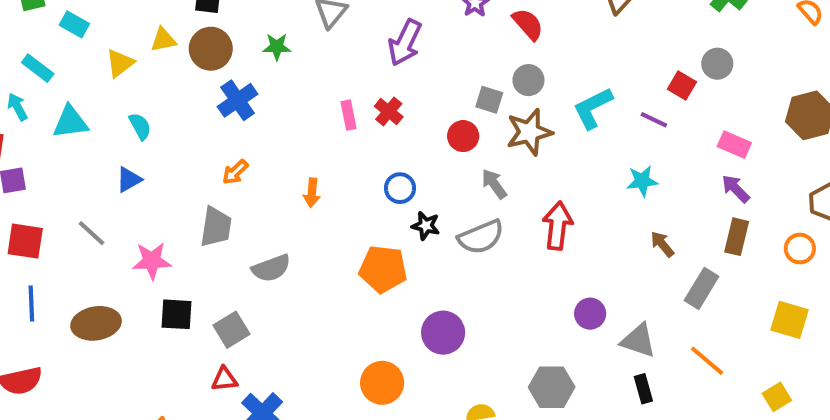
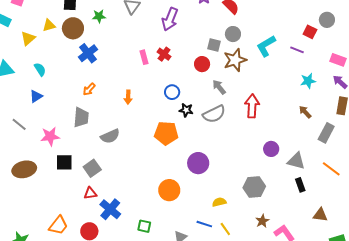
green star: (277, 47) -> (99, 16), moved
cyan star: (642, 181) -> (308, 81), moved

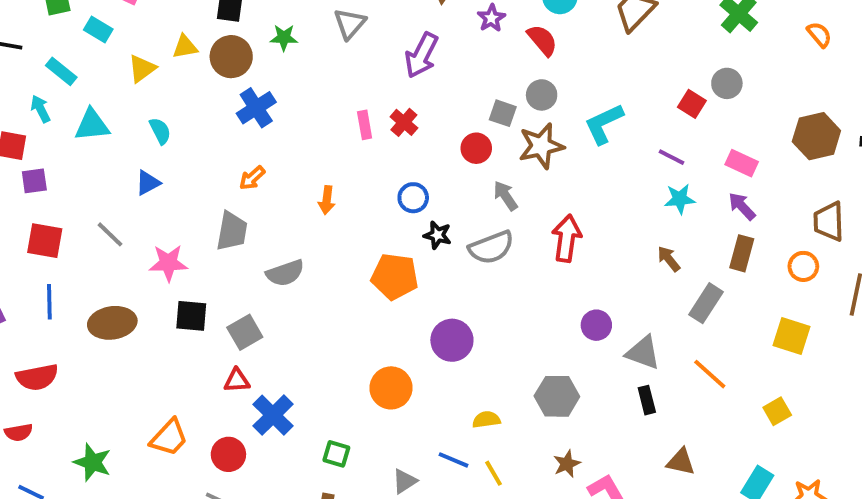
purple line: (297, 50) -> (672, 157), moved

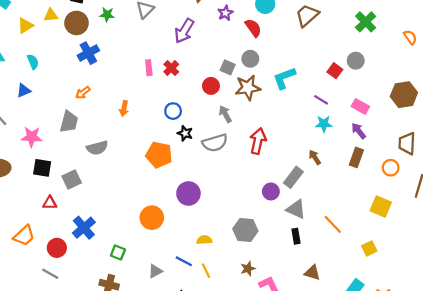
gray rectangle: (706, 303) -> (293, 177), moved
red triangle: (237, 381) -> (50, 203), moved

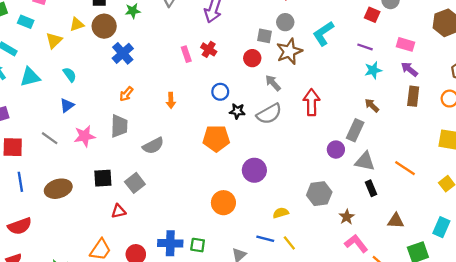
pink star: (32, 137) -> (85, 136), moved
blue cross: (84, 228) -> (170, 243), moved, turned -35
brown star: (248, 269) -> (347, 217), moved

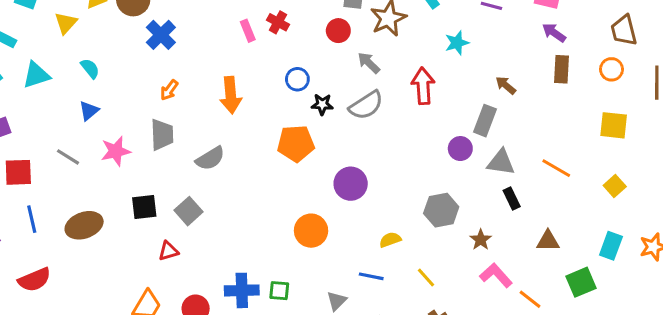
cyan star: (373, 70) -> (457, 43), moved
orange arrow: (171, 100) -> (231, 95), size x1.6
yellow line: (289, 243) -> (426, 278), moved

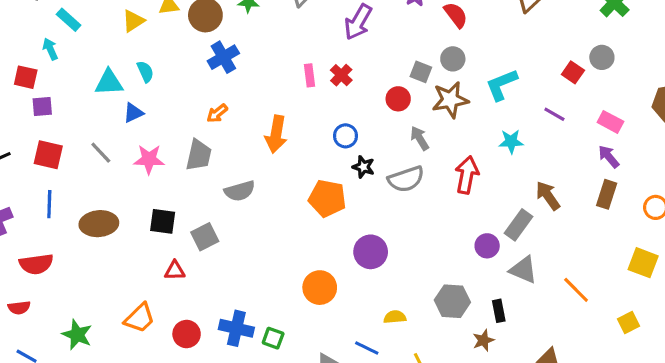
cyan triangle: (36, 75) -> (109, 82), moved
brown arrow: (506, 85) -> (548, 196), size x1.4
black rectangle: (512, 198) -> (499, 311), moved

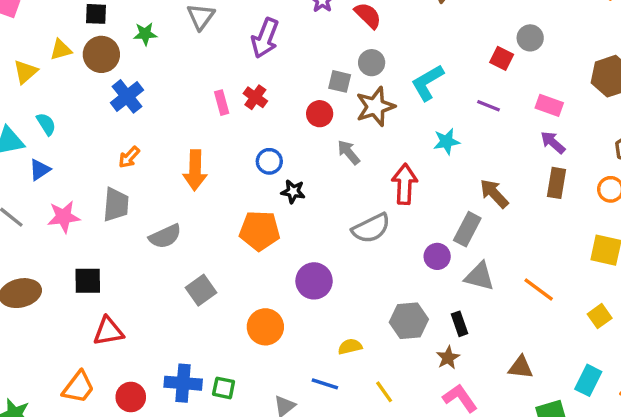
gray semicircle: (406, 179) -> (371, 228), moved
gray square: (205, 237) -> (201, 290), moved
red triangle: (175, 271) -> (108, 331), size x1.4

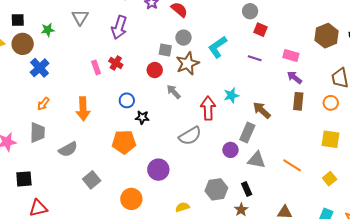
gray circle: (530, 38) -> (250, 11), moved
cyan star: (446, 142) -> (231, 95), moved

